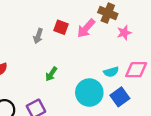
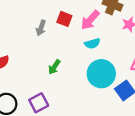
cyan semicircle: (111, 72) -> (92, 43), moved
cyan circle: (89, 93) -> (101, 74), moved

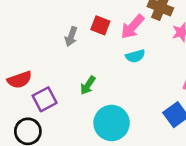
cyan circle: (101, 74) -> (112, 123), moved
purple square: (39, 103) -> (45, 99), moved

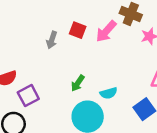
cyan semicircle: (135, 56) -> (109, 93), moved
green arrow: (88, 85) -> (78, 83), moved

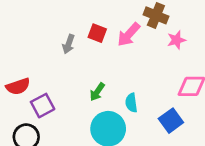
cyan semicircle: (109, 93) -> (131, 103), turned 98

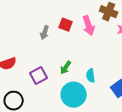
pink arrow: (129, 35) -> (89, 26), turned -60
purple square: (43, 106) -> (39, 76), moved

